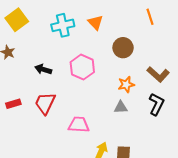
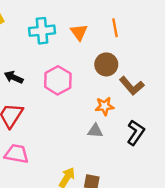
orange line: (150, 17) -> (115, 28), moved
brown L-shape: (158, 74) -> (132, 86), moved
pink trapezoid: (79, 125) -> (17, 154), moved

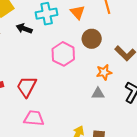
brown circle: (106, 64) -> (92, 39), moved
black arrow: (14, 77) -> (24, 29), moved

